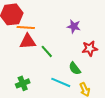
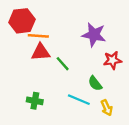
purple star: (74, 26) -> (94, 35), size x1.5
green cross: (23, 83) -> (35, 101), turned 32

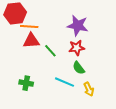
red star: (112, 60) -> (77, 48), moved

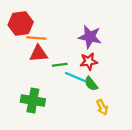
green line: (50, 51) -> (60, 65), turned -56
cyan line: (65, 82) -> (75, 77), moved
green cross: (26, 83) -> (33, 100), size x1.5

